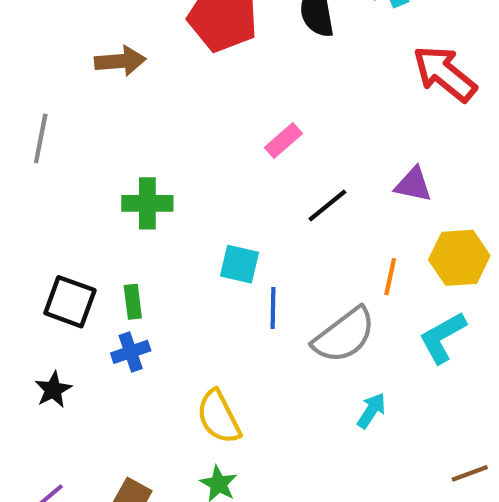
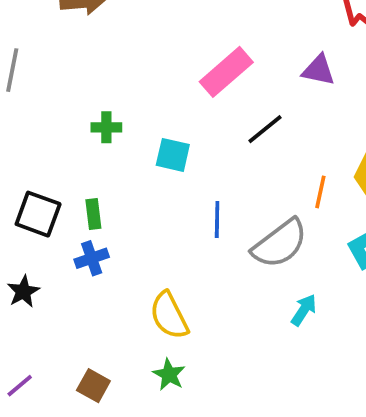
pink rectangle: (283, 141) -> (226, 72), size x1.6
purple triangle: (413, 185) -> (319, 70), moved
green cross: (147, 203) -> (106, 127), size x0.7
cyan square: (240, 264) -> (173, 155), moved

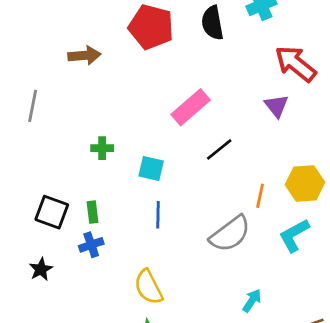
purple triangle: (319, 70) -> (276, 106), moved, turned 40
blue line: (217, 220) -> (158, 215), moved
cyan arrow: (304, 310) -> (252, 301), moved

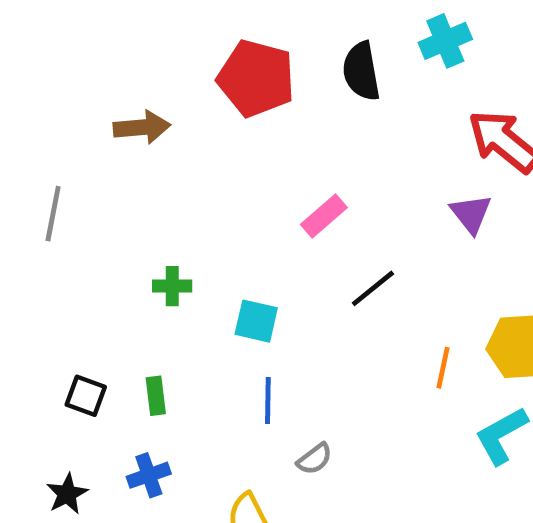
pink rectangle: (191, 107) -> (324, 216), size x0.7
black square: (52, 212) -> (86, 396), size x0.7
gray semicircle: (230, 234) -> (315, 459), moved, size x0.5
blue cross: (91, 245) -> (149, 475), moved

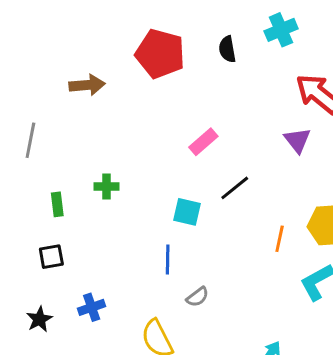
black semicircle: (361, 71) -> (227, 49), size x0.7
cyan square: (256, 321) -> (187, 212), moved
black square: (86, 396) -> (51, 257), turned -30
green rectangle: (156, 396) -> (57, 204), moved

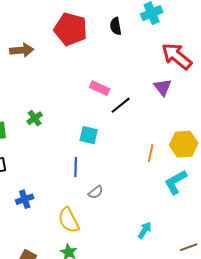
pink rectangle: (203, 142) -> (100, 88), turned 66
green cross: (106, 186) -> (35, 118), turned -35
black line: (235, 188) -> (121, 105), moved

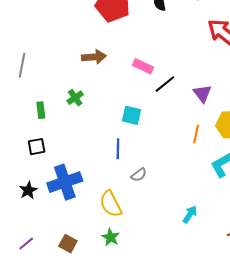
brown arrow: (22, 50) -> (94, 57), moved
purple triangle: (163, 87) -> (202, 93), moved
blue cross: (25, 199) -> (65, 182), size x1.8

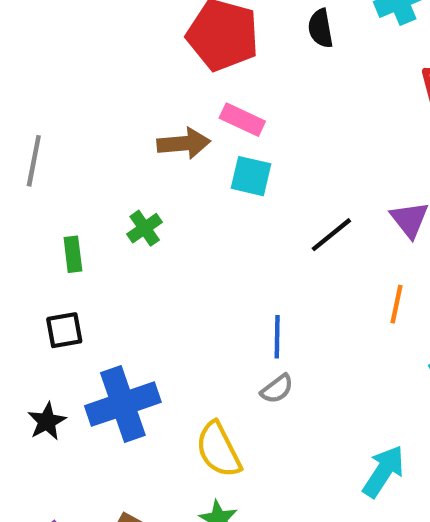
pink rectangle: (143, 66) -> (242, 120), moved
black line: (165, 84) -> (331, 235), moved
cyan square: (131, 115) -> (251, 176), moved
blue line: (118, 149) -> (277, 337), moved
cyan arrow: (190, 214) -> (383, 471), size x1.4

